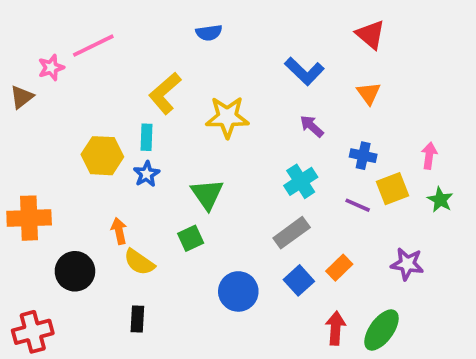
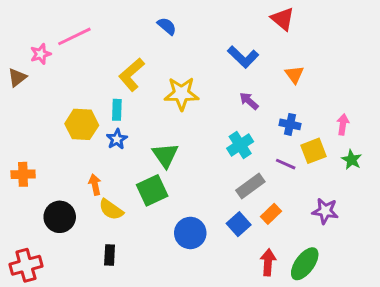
blue semicircle: (209, 33) -> (167, 26), turned -132
red triangle: (370, 35) -> (283, 19), moved
orange cross: (29, 218) -> (23, 174), size x0.7
gray rectangle: (292, 233) -> (250, 186), moved
green square: (191, 238) -> (152, 190), size x1.5

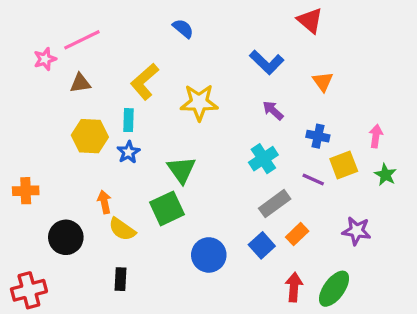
brown triangle: (17, 77) -> (80, 83), moved, turned 30

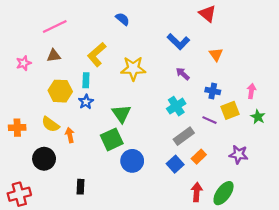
pink star: (45, 59) -> (24, 63), moved
yellow semicircle: (122, 229) -> (50, 124), moved
blue circle: (209, 255) -> (132, 161), moved

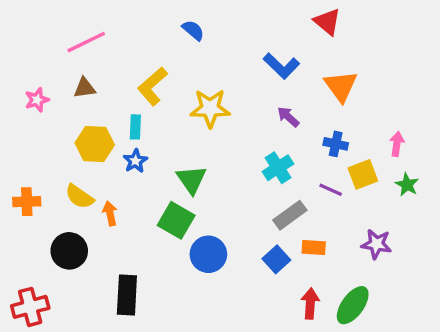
orange triangle: (216, 54) -> (341, 86), size x1.5
green square: (112, 139) -> (176, 220), turned -35
orange rectangle: (199, 157) -> (314, 247), turned 48
black rectangle: (81, 187) -> (127, 295), size x1.6

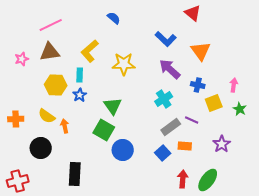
brown triangle: (84, 88) -> (50, 52), size x1.5
purple arrow: (288, 117) -> (170, 69), size x1.6
purple line: (331, 190) -> (192, 120), moved
purple star: (376, 244) -> (222, 144), turned 30

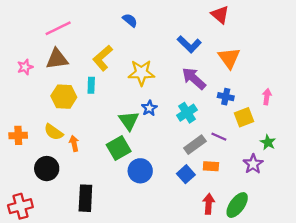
blue star: (80, 95) -> (149, 108), moved
green star: (240, 109) -> (268, 142), moved
green square: (104, 130) -> (119, 148), turned 30

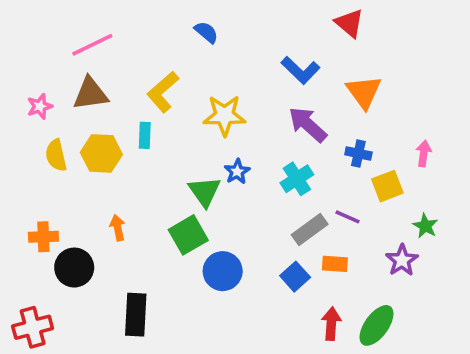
yellow semicircle: (54, 132) -> (56, 155), moved, turned 42
orange cross: (18, 135) -> (43, 237), moved

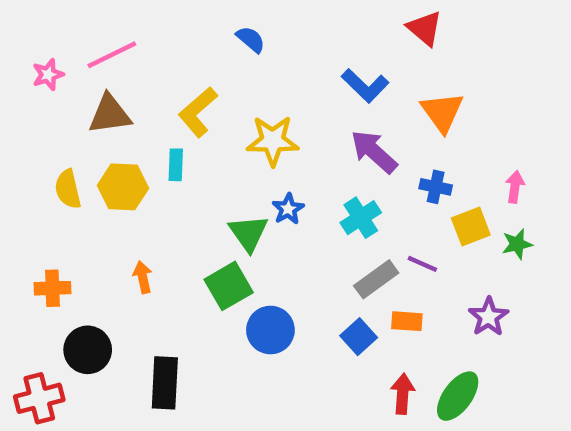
pink star: (40, 106) -> (48, 75), moved
green star: (425, 226) -> (517, 244), moved, turned 30
black circle: (74, 268) -> (88, 350), moved

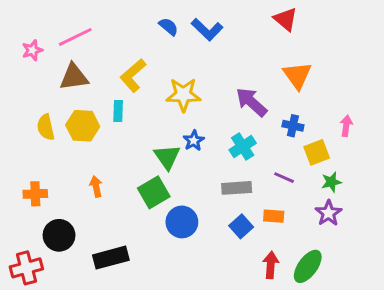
blue L-shape: (365, 86) -> (207, 30), moved
green star: (517, 244) -> (331, 182), moved
gray rectangle: (376, 279) -> (237, 188), moved, turned 32
black rectangle: (165, 383) -> (111, 258), turned 72

